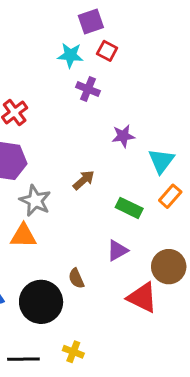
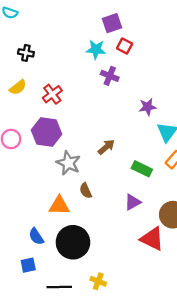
purple star: (123, 136) -> (148, 107), moved
orange triangle: (23, 236) -> (59, 206), moved
brown semicircle: (76, 278) -> (86, 191), moved

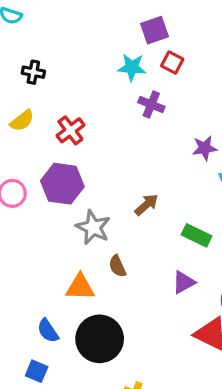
blue square: (28, 265) -> (37, 371), turned 35

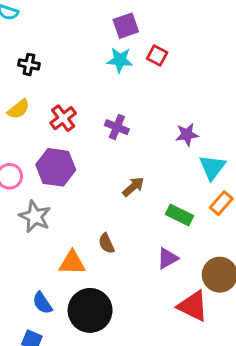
purple square: (155, 30) -> (126, 26), moved
purple cross: (151, 104) -> (117, 127), moved
gray star: (93, 227) -> (35, 217), moved

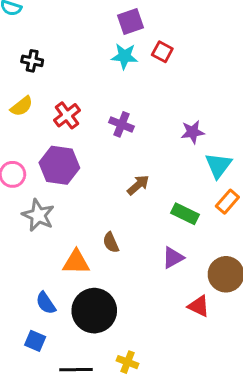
red triangle: (193, 306) -> (199, 306), size x0.7

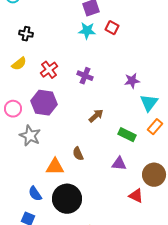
purple triangle: (173, 258) -> (119, 164), turned 35

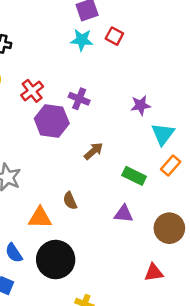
purple hexagon: (44, 103) -> (52, 121), moved
red triangle: (136, 196) -> (154, 273), moved, turned -35

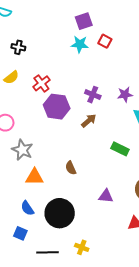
purple cross: (79, 99) -> (93, 95), moved
brown arrow: (94, 151) -> (89, 121), moved
purple triangle: (124, 214) -> (106, 196), moved
orange triangle: (40, 218) -> (34, 177), moved

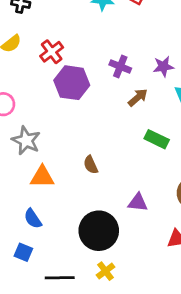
brown arrow: (89, 121) -> (138, 97), moved
black circle: (60, 213) -> (99, 231), moved
yellow cross: (82, 247) -> (105, 271), turned 32

